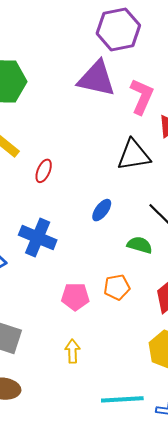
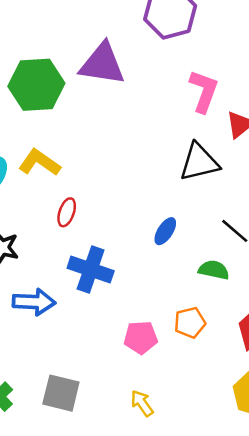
purple triangle: (96, 79) -> (102, 64), moved
red ellipse: (44, 171) -> (67, 212), moved
yellow arrow: (72, 351) -> (142, 403), turned -30

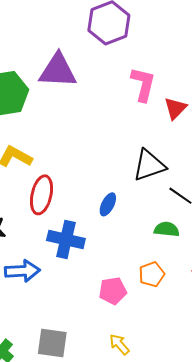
black triangle: (199, 162) -> (149, 165), moved
red ellipse: (67, 212) -> (41, 195), size x1.6
blue ellipse: (165, 231) -> (108, 204), moved

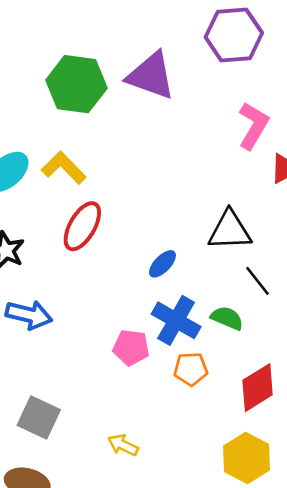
blue cross: (66, 240) -> (176, 320), moved
pink pentagon: (113, 291) -> (131, 348), moved
yellow arrow: (119, 344) -> (123, 445), turned -40

